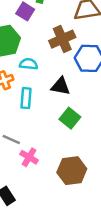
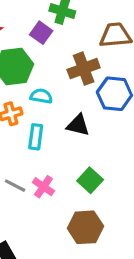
green square: (70, 118) -> (90, 180), moved
pink cross: (29, 157) -> (43, 187), moved

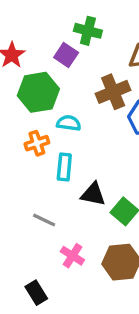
black triangle: (78, 125) -> (93, 194), moved
pink cross: (43, 187) -> (72, 256), moved

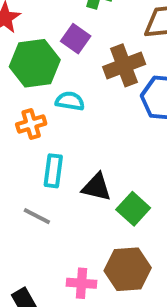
purple square: (66, 55) -> (76, 39), moved
cyan rectangle: (64, 167) -> (53, 171), moved
pink cross: (72, 256) -> (81, 283), moved, turned -30

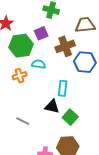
purple square: (76, 39) -> (41, 33), turned 32
cyan rectangle: (53, 171) -> (63, 88), moved

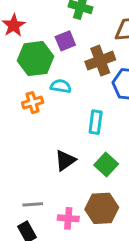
black triangle: (52, 106) -> (65, 160), moved, turned -49
gray line: (23, 121) -> (33, 204), moved, turned -32

